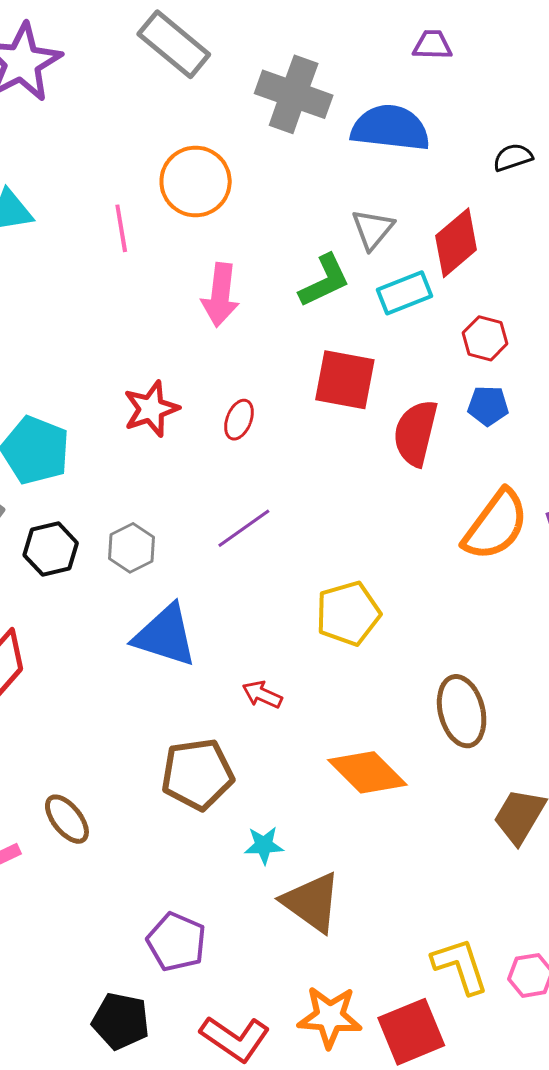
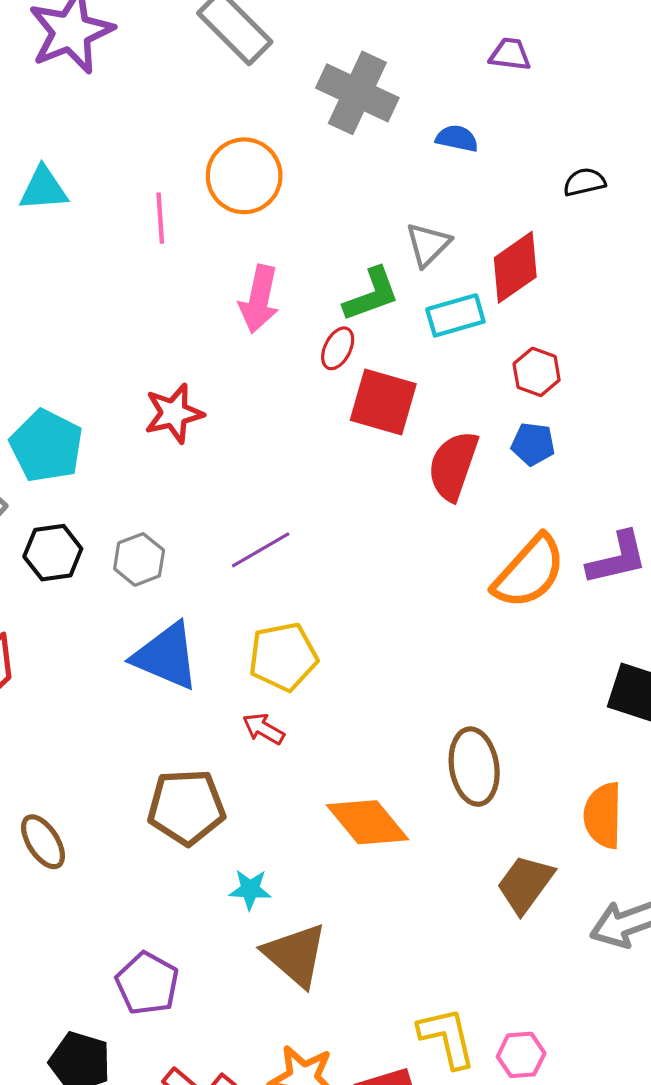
blue semicircle: (390, 128) -> (457, 138), size x0.5
red ellipse: (239, 420) -> (338, 348), moved
yellow pentagon: (348, 613) -> (283, 657), moved

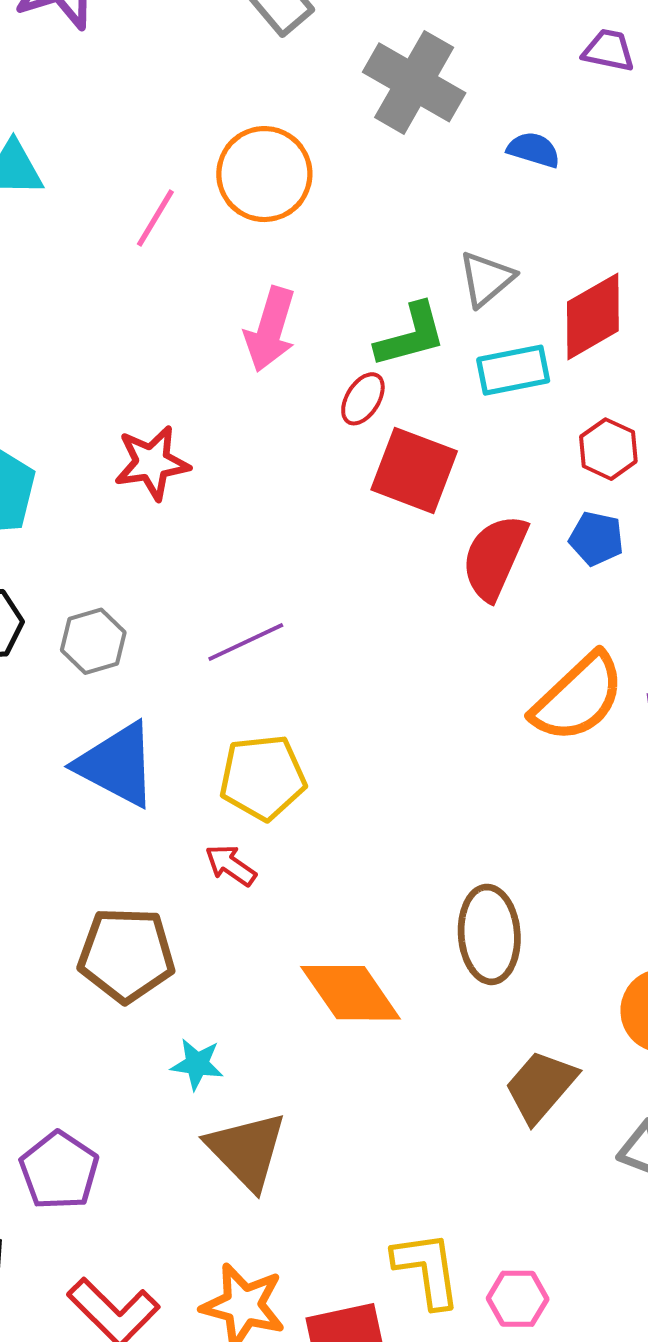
pink line: (160, 218) -> (155, 218), turned 30

